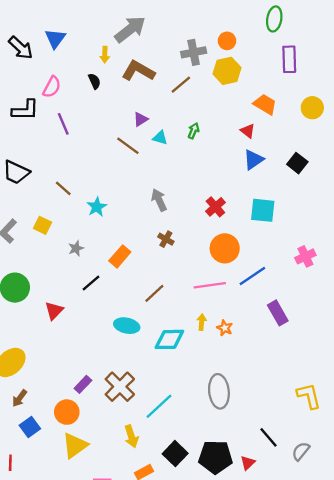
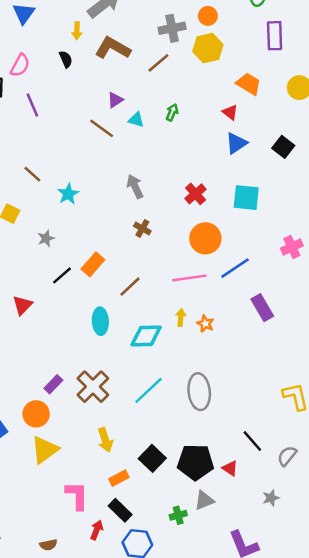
orange rectangle: (120, 256) -> (93, 264), moved
cyan ellipse: (127, 326) -> (100, 321), turned 75
cyan line: (159, 406) -> (149, 390), moved
red triangle: (248, 463) -> (230, 468), turned -42

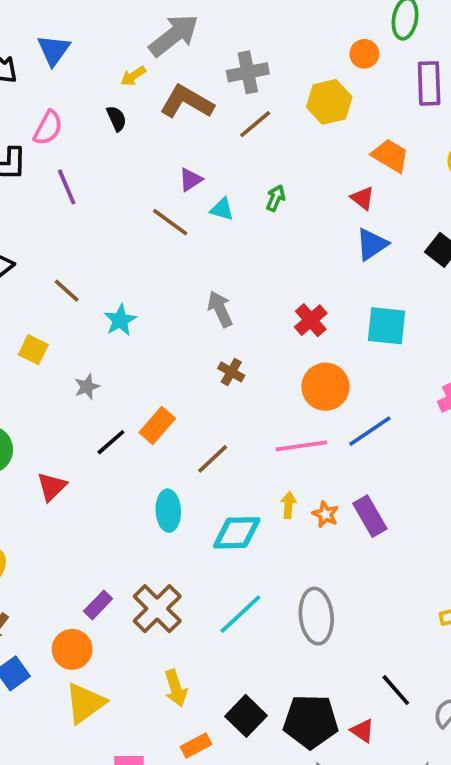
orange circle: (208, 16) -> (364, 54), moved
gray cross: (172, 28) -> (248, 72), moved
yellow arrow: (77, 31) -> (133, 76), turned 56
purple rectangle: (262, 308) -> (370, 516), moved

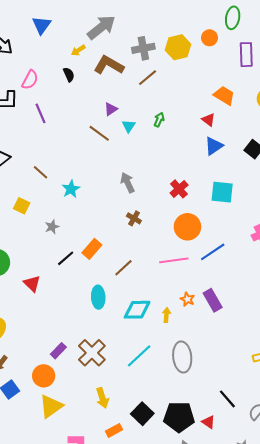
blue triangle: (54, 50) -> (42, 25), moved
yellow hexagon: (329, 102) -> (178, 47), moved
cyan triangle: (222, 209) -> (129, 126), turned 48
red triangle: (52, 487) -> (32, 283), turned -30
yellow arrow: (289, 505) -> (166, 315), moved

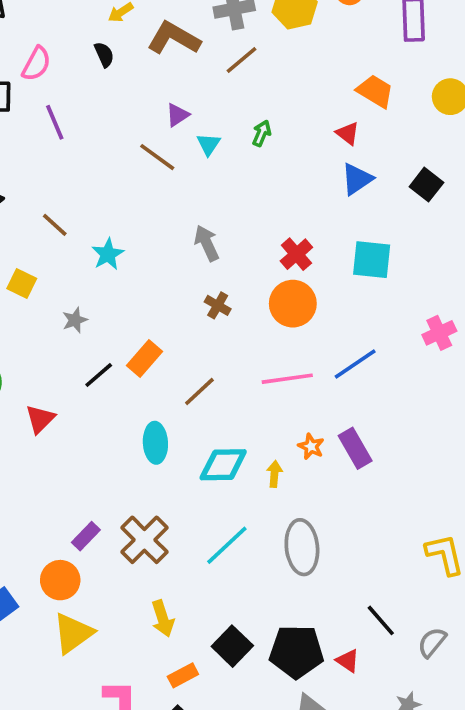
orange circle: (187, 227) -> (293, 304), moved
red triangle: (32, 283) -> (40, 419), turned 30

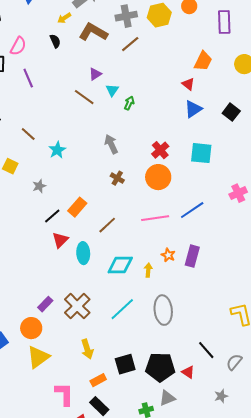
orange trapezoid: (375, 91) -> (203, 61), turned 85
green arrow: (262, 133) -> (129, 103), moved
red triangle: (40, 419) -> (60, 240), moved
purple rectangle: (355, 448) -> (192, 256), turned 45
black square: (232, 646) -> (125, 364), turned 30

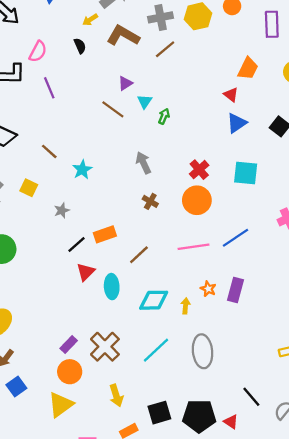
orange rectangle: (77, 207) -> (105, 234), turned 30
orange circle: (31, 328) -> (70, 372), moved

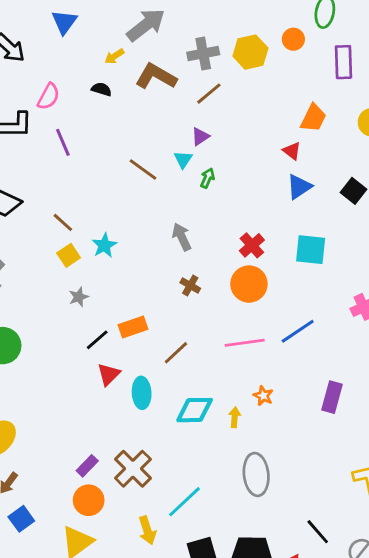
black semicircle: (80, 46) -> (101, 89), turned -49
purple triangle: (125, 83) -> (200, 137), moved
yellow square: (29, 188) -> (69, 255), moved, turned 30
purple rectangle: (235, 290) -> (332, 397), moved
cyan line: (156, 350) -> (185, 502), moved

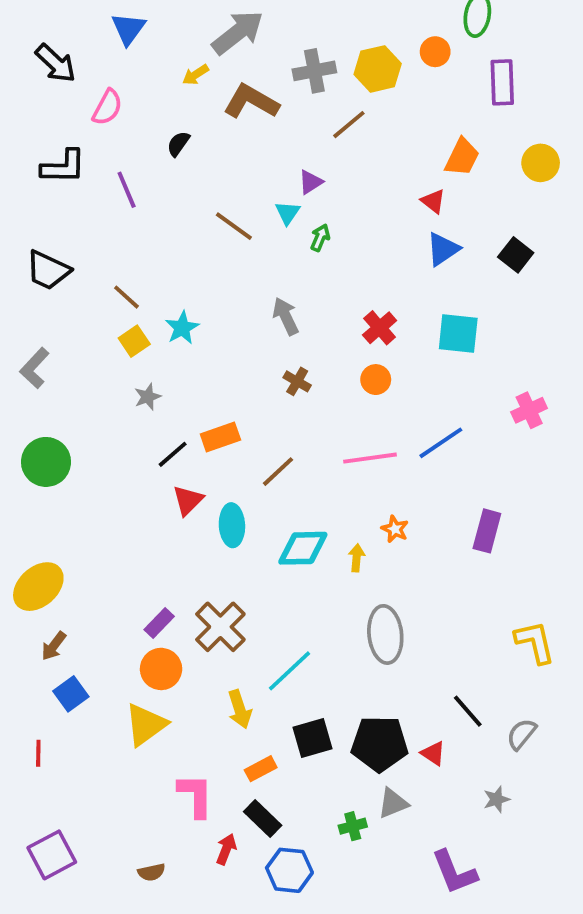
black semicircle: (101, 89) -> (178, 144), moved, turned -72
brown line: (209, 94) -> (349, 125), moved
pink semicircle: (49, 96) -> (107, 107), moved
orange circle: (249, 284) -> (376, 380), size x0.6

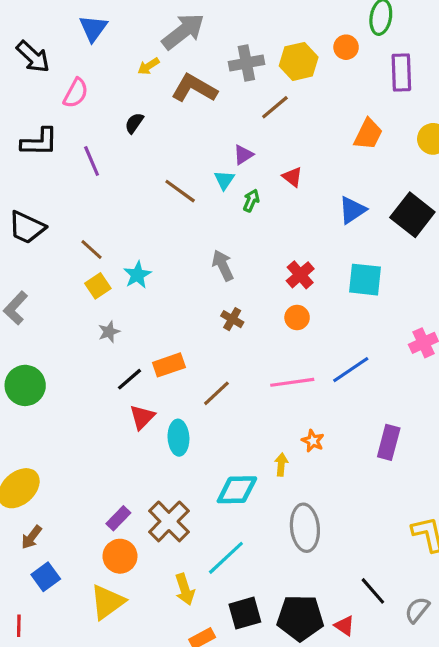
red triangle: (433, 201) -> (292, 177), moved
black square: (516, 255) -> (412, 215), size x1.5
cyan diamond: (303, 548) -> (237, 490), moved

